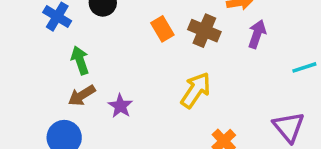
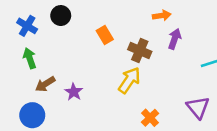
brown cross: (204, 31) -> (140, 50), moved
green arrow: (80, 60) -> (30, 58), moved

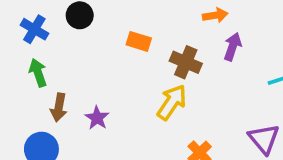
orange rectangle: (105, 35) -> (139, 41), turned -42
brown arrow: (45, 84) -> (59, 107), turned -48

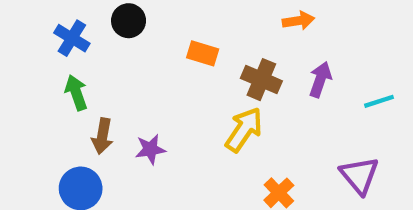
purple arrow: (233, 47) -> (320, 80), moved
purple star: (97, 118) -> (150, 149), turned 30

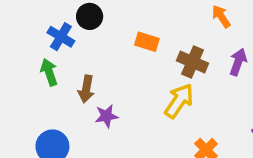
orange arrow: (298, 21) -> (221, 16), turned -115
blue cross: (72, 38) -> (61, 37), moved
brown arrow: (102, 136) -> (86, 89), moved

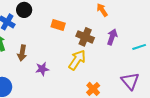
purple star: (106, 116) -> (42, 69), moved

